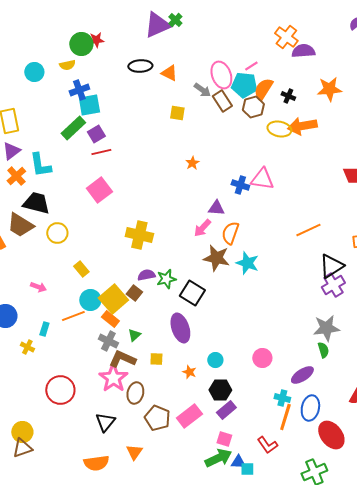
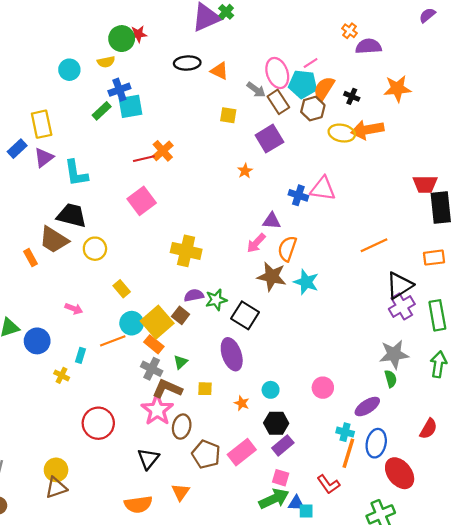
orange cross: (286, 37) -> (350, 31), size x0.6
green rectangle: (73, 128) -> (102, 111), moved, size x0.7
purple square: (96, 134) -> (269, 139), moved, size x1.4
orange cross: (16, 176) -> (163, 151), moved

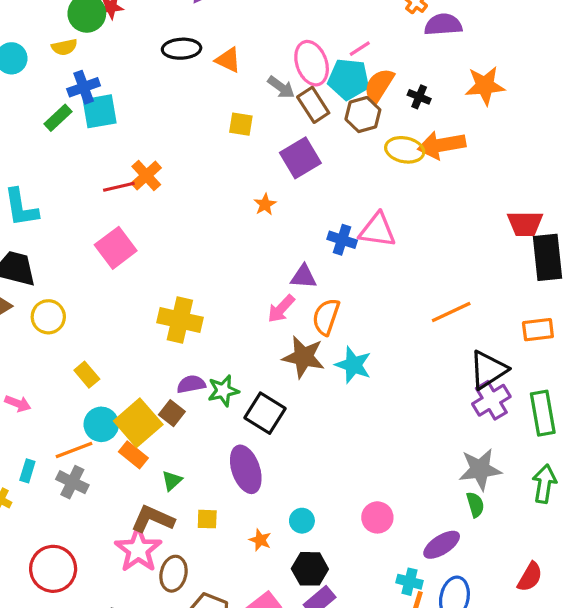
gray cross: (152, 369) -> (72, 482), moved

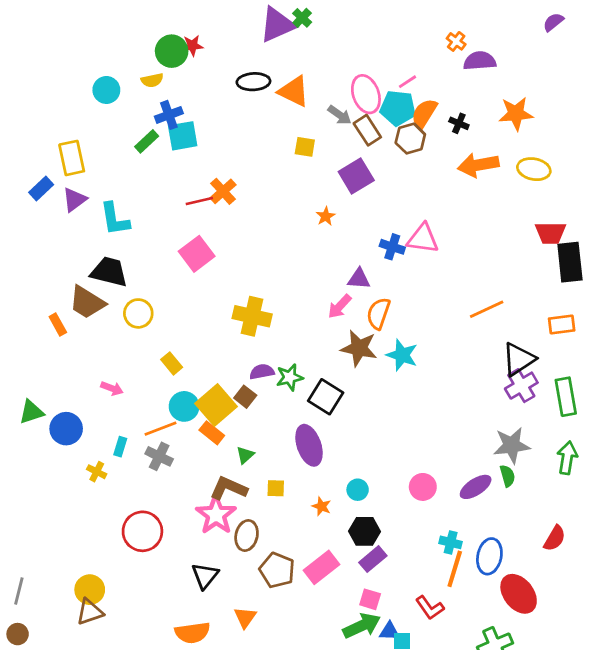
orange triangle: (228, 60) -> (294, 91), size x1.4
yellow ellipse: (405, 150) -> (534, 169), moved
purple ellipse: (442, 545) -> (476, 487), moved

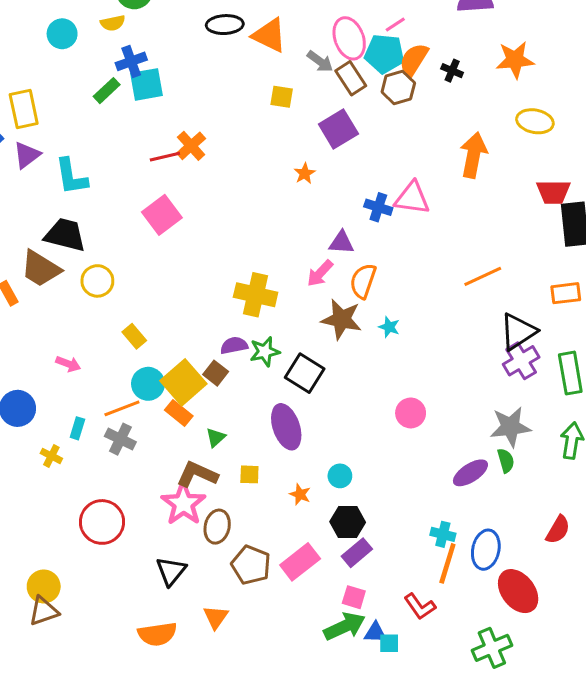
orange arrow: (478, 165) -> (474, 155), moved, turned 111
yellow cross: (252, 316) -> (256, 295), moved
cyan star: (402, 355) -> (389, 327), size x0.6
pink circle: (423, 487) -> (411, 413), moved

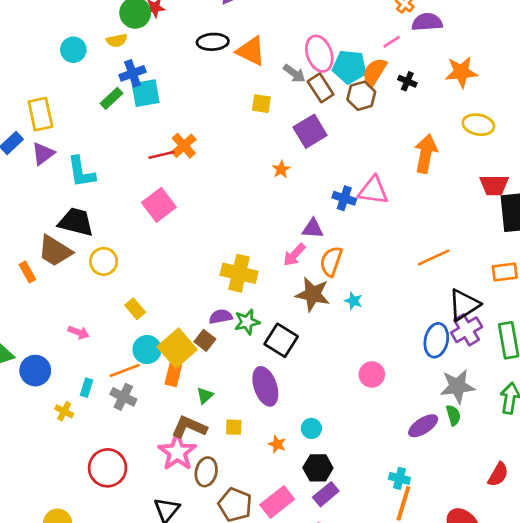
pink line: (395, 25) -> (392, 42), moved
orange rectangle: (179, 413) -> (173, 374), turned 65
blue ellipse: (486, 550) -> (436, 340), moved

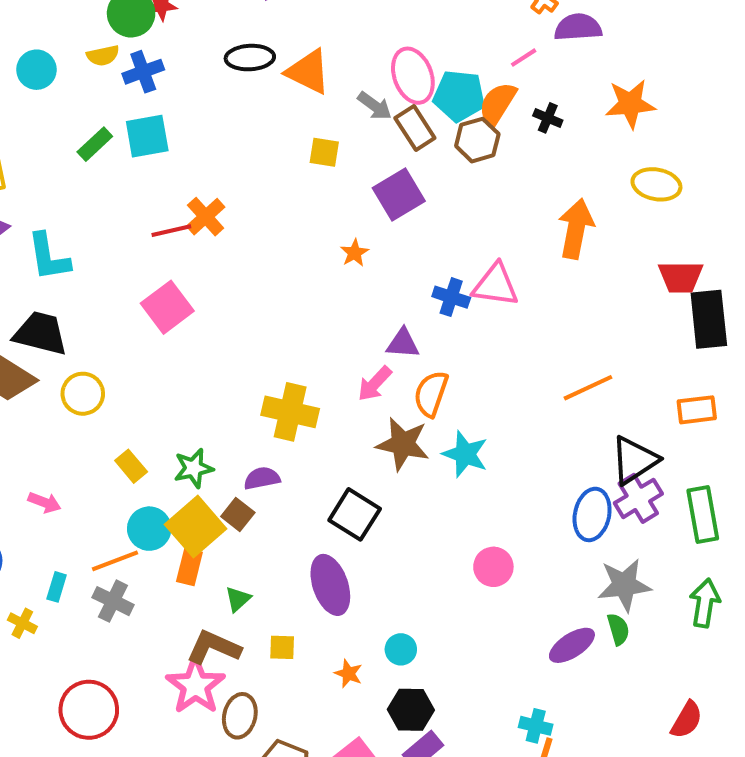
blue cross: (133, 73) -> (143, 72), moved
cyan star: (353, 301) -> (465, 454), size x1.6
green star: (247, 322) -> (193, 468), moved

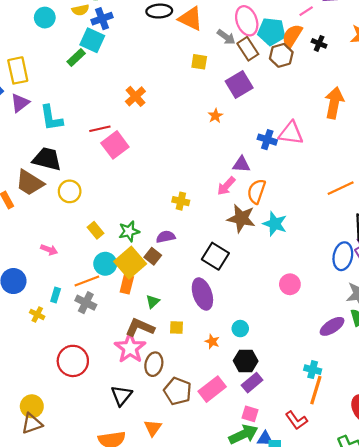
cyan square: (147, 136) -> (92, 40), moved, turned 35
red line: (171, 231) -> (100, 129), moved
yellow cross: (290, 412) -> (181, 201), size x0.6

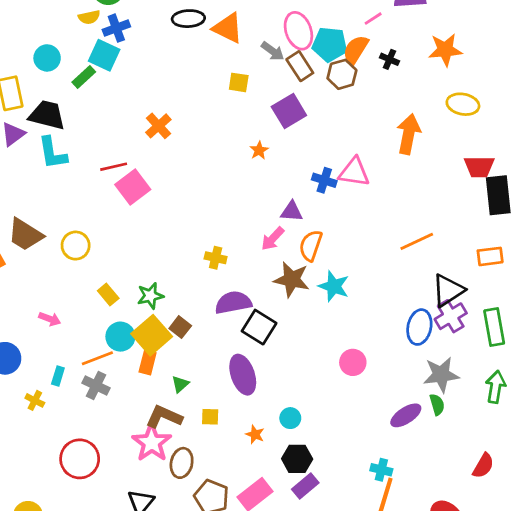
cyan circle: (45, 18) -> (47, 58), moved
black trapezoid: (47, 159) -> (47, 115), moved
purple semicircle: (166, 237) -> (233, 303), moved, size x1.5

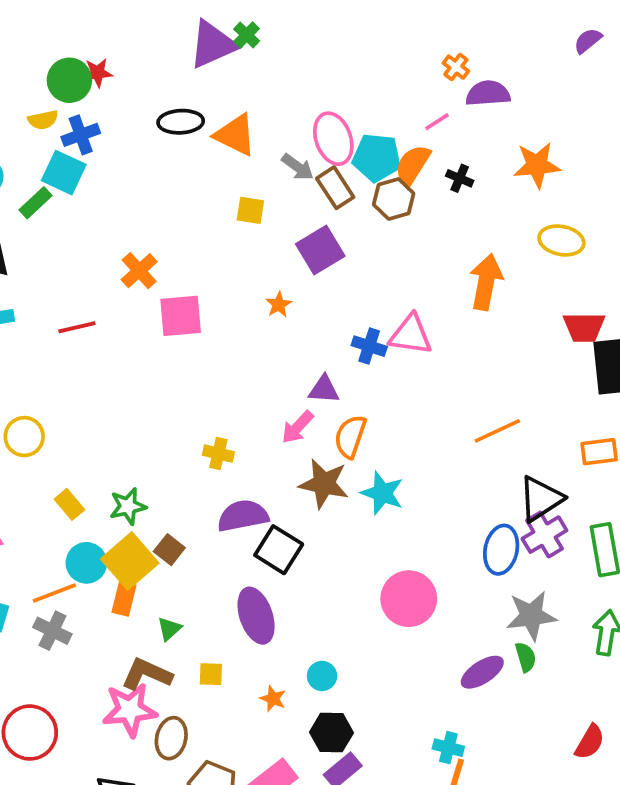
pink square: (133, 187) -> (181, 316), moved, turned 32
pink circle: (353, 362) -> (409, 599), size x1.5
pink star: (152, 443) -> (130, 710), turned 30

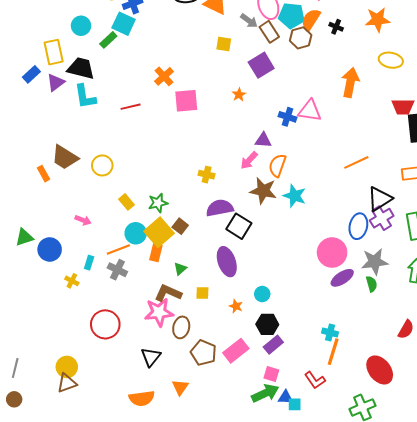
pink circle: (409, 599) -> (332, 253), moved
purple ellipse: (482, 672) -> (342, 278), moved

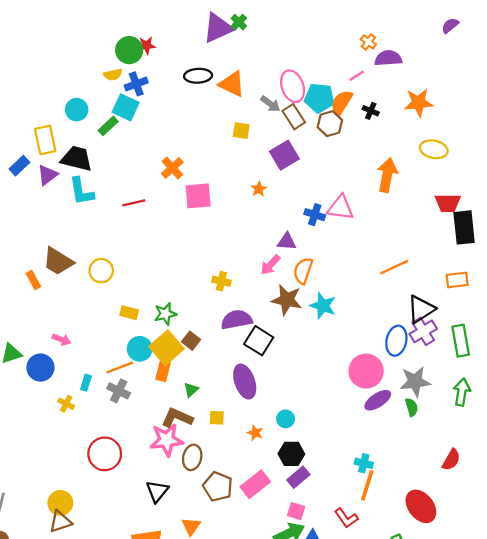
yellow rectangle: (127, 202) -> (129, 313), turned -35
pink arrow: (83, 220) -> (61, 340), moved

